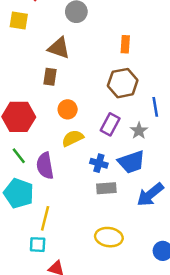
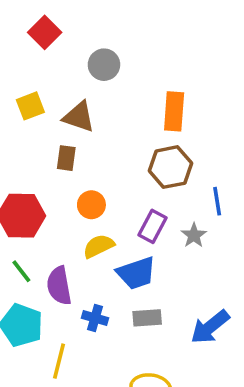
yellow square: (19, 20) -> (30, 106), moved, turned -30
orange rectangle: (125, 44) -> (174, 111), size x1.5
blue trapezoid: (131, 162) -> (136, 273), moved
blue cross: (99, 163) -> (95, 318), moved

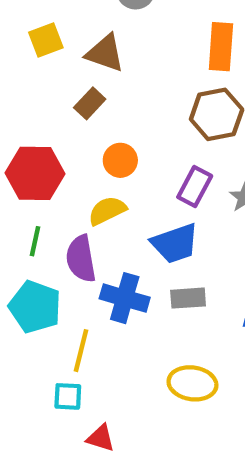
brown rectangle: (66, 158) -> (90, 103), turned 35
yellow semicircle: (99, 246) -> (107, 211), moved
green line: (21, 271) -> (35, 241), turned 50
blue cross: (95, 318) -> (125, 298), size x1.5

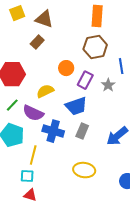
orange circle: (120, 160) -> (66, 68), moved
green line: (35, 241) -> (12, 105), turned 32
purple semicircle: (81, 259) -> (33, 113), turned -55
gray rectangle: (188, 298) -> (82, 131), turned -63
red triangle: (101, 438) -> (30, 195), moved

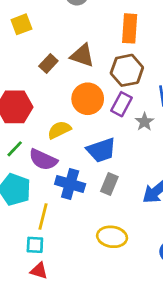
brown triangle: (44, 19) -> (82, 55), moved
orange circle: (66, 68) -> (88, 99), size x1.5
purple rectangle: (85, 80) -> (122, 104), moved

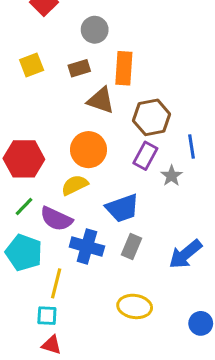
orange rectangle: (130, 28) -> (124, 68), moved
brown rectangle: (48, 64) -> (79, 68), moved, turned 30
orange circle: (88, 99) -> (88, 150), moved

